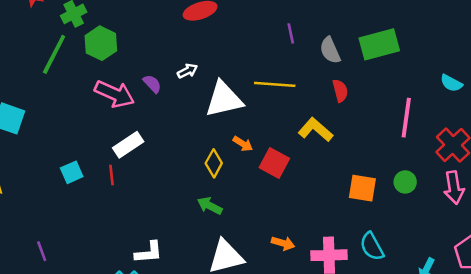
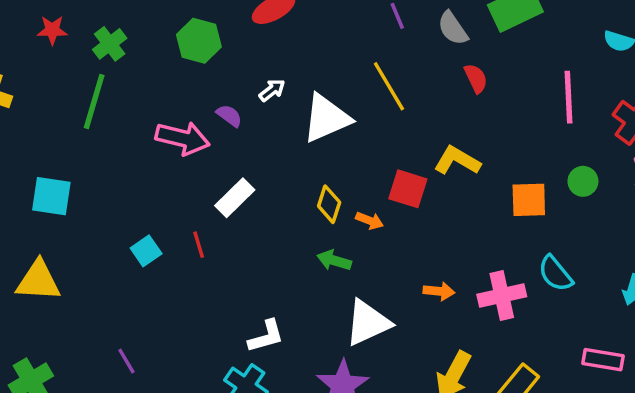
green hexagon: (101, 43) -> (199, 41), moved
yellow line: (275, 84) -> (389, 86), turned 66
yellow L-shape: (316, 130) -> (457, 161), moved
orange arrow: (243, 144) -> (369, 221), moved
white rectangle: (128, 145) -> (235, 198), moved

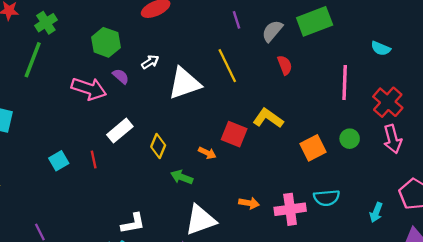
gray semicircle: (453, 28) -> (272, 31), turned 70
green hexagon: (199, 41) -> (106, 42), moved
orange square: (529, 200) -> (313, 148), turned -30
yellow diamond: (329, 204) -> (158, 146), moved
cyan semicircle: (555, 274) -> (327, 198), turned -60

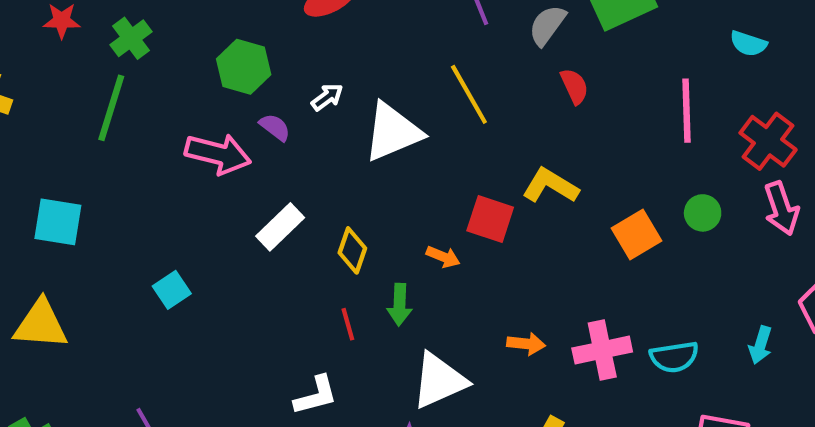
red line: (94, 159) -> (348, 324), moved
green arrow: (182, 177) -> (400, 305), turned -105
cyan semicircle: (327, 198) -> (674, 357), moved

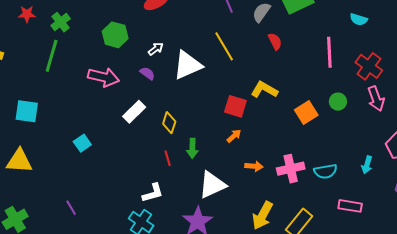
purple semicircle: (275, 127) -> (147, 73), moved
orange arrow: (443, 257) -> (234, 136), moved, turned -63

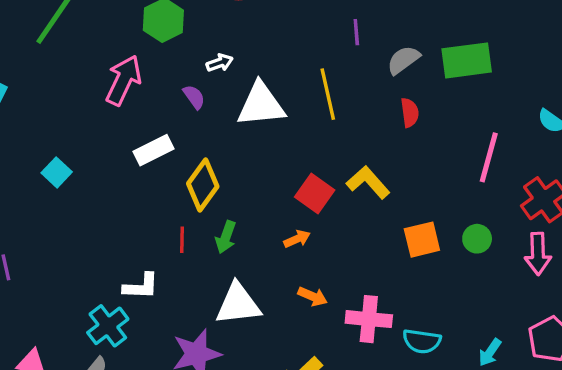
pink arrow: (103, 77) -> (123, 80), turned -96
yellow diamond: (169, 123) -> (203, 185), size x1.4
cyan square: (82, 143) -> (57, 172), turned -30

